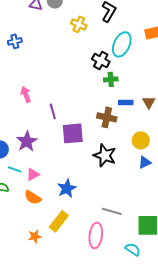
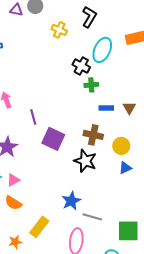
brown cross: (107, 117) -> (93, 135), moved
purple square: (73, 133) -> (53, 139), turned 30
blue star: (67, 188) -> (71, 201), moved

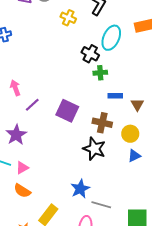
brown triangle: (129, 108) -> (137, 105), moved
purple line: (33, 117) -> (32, 105), moved, turned 63
purple square: (53, 139) -> (67, 111), moved

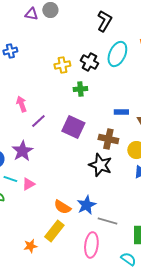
yellow cross: (68, 18) -> (62, 65), moved, turned -35
black cross: (90, 54) -> (89, 62), moved
green cross: (100, 73) -> (80, 89), moved
orange semicircle: (22, 191) -> (62, 207), moved

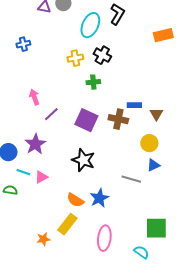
cyan ellipse: (117, 54) -> (90, 25), moved
brown cross: (108, 139) -> (118, 119), moved
black star: (100, 165) -> (83, 160), moved
gray line: (107, 221) -> (131, 179), moved

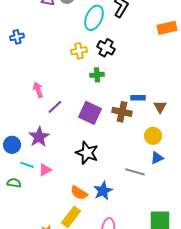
blue cross: (23, 44) -> (17, 37), moved

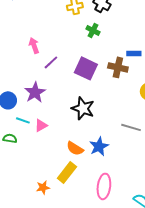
green cross: (97, 75) -> (93, 30), turned 32

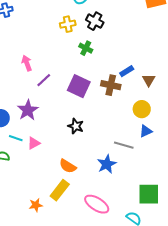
blue rectangle: (134, 53) -> (127, 71), turned -32
black star: (83, 108) -> (76, 126), size x0.7
blue star: (99, 146) -> (107, 164), moved
pink ellipse: (104, 186) -> (97, 204), turned -65

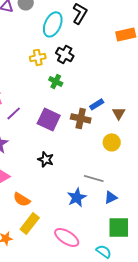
blue triangle: (146, 131) -> (111, 197), moved
orange semicircle: (68, 166) -> (22, 199), moved

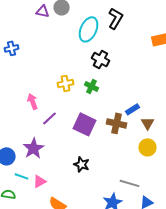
yellow cross: (38, 57) -> (66, 83), moved
brown triangle: (119, 113) -> (148, 123), moved

